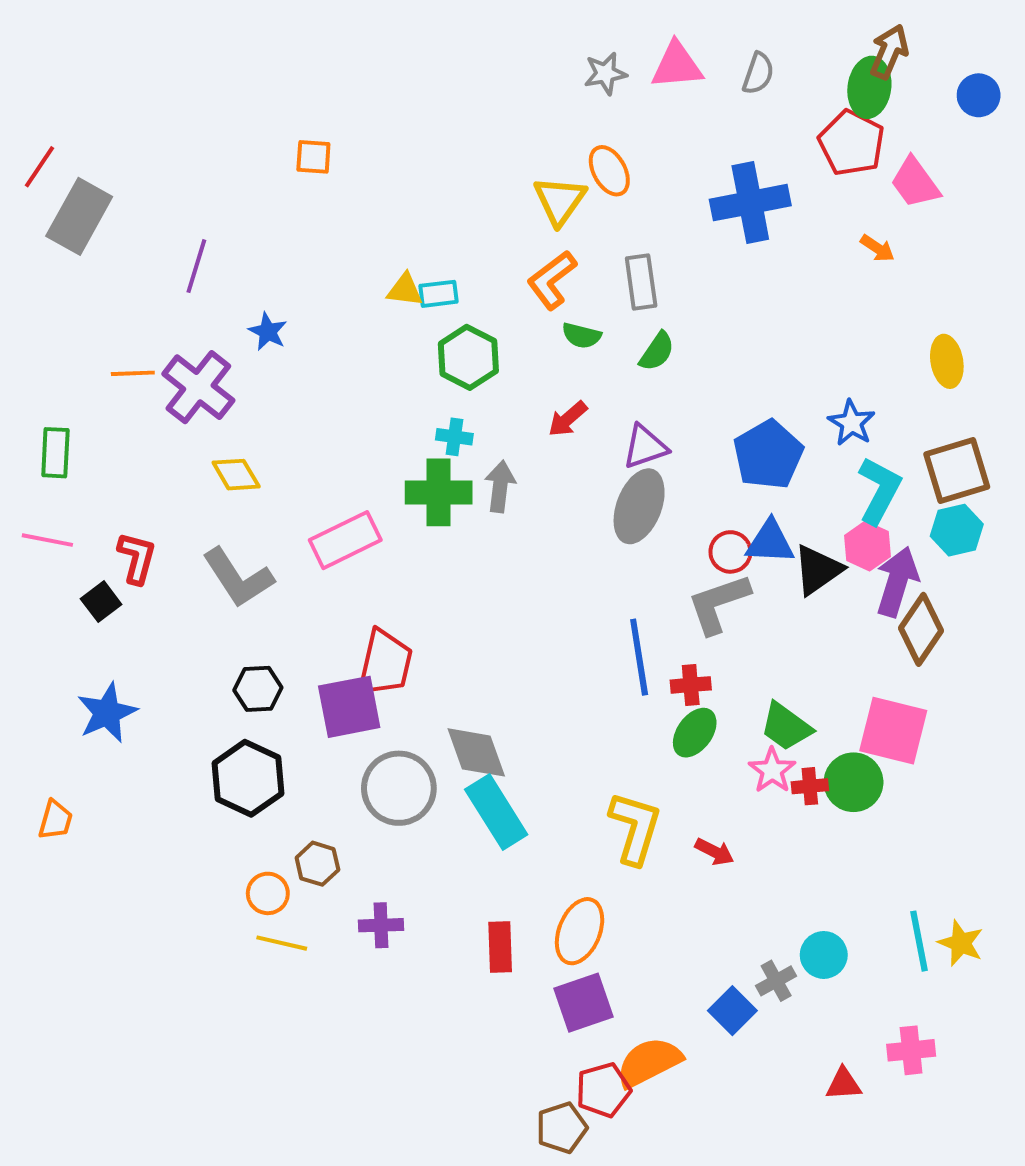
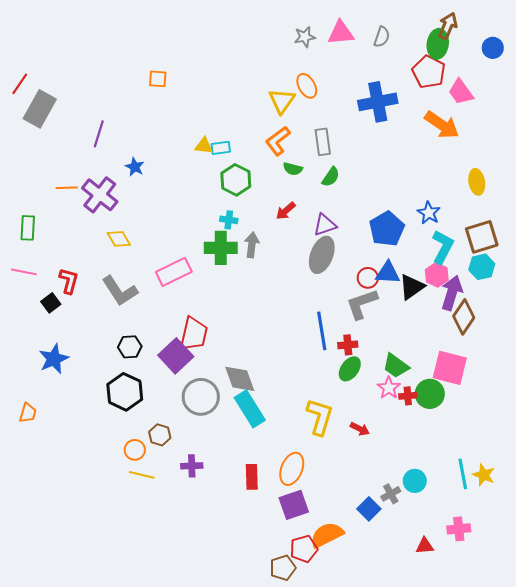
orange arrow: (877, 248) -> (442, 125), size x2.0
purple square: (349, 707) -> (176, 356), turned -32

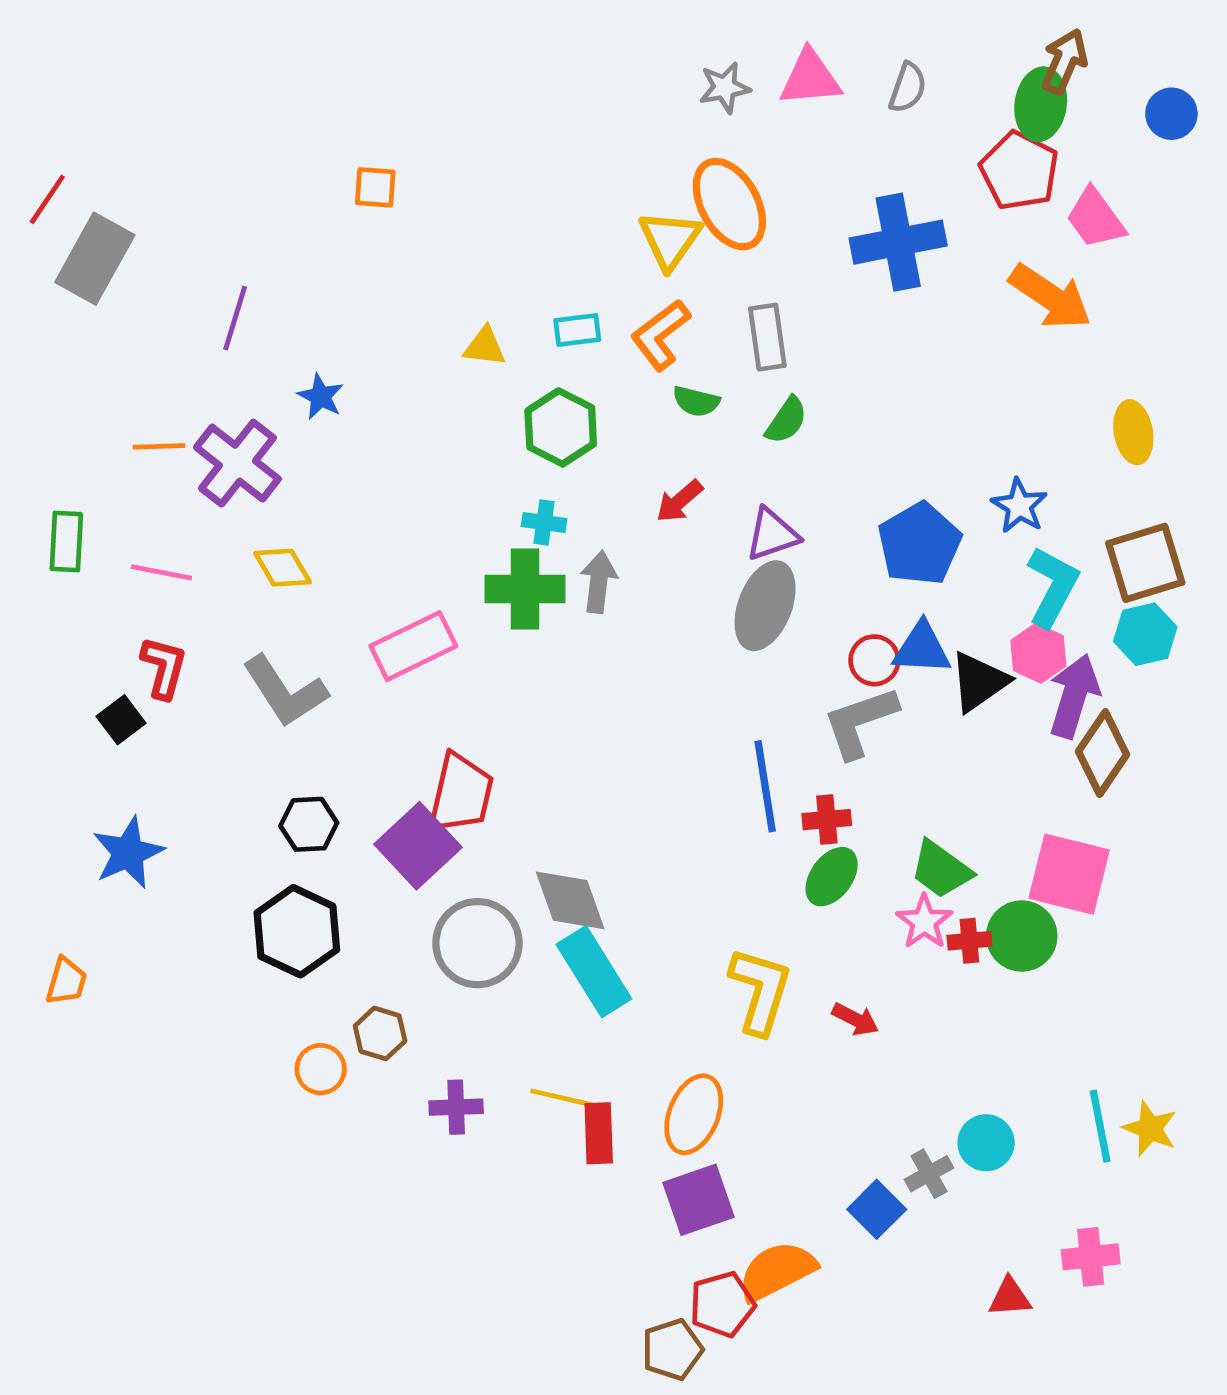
orange ellipse: (307, 86) -> (729, 204), size x1.5
cyan rectangle: (221, 148) -> (577, 330), moved
pink line: (24, 272) -> (161, 572), moved
yellow line: (142, 475) -> (561, 1098), moved

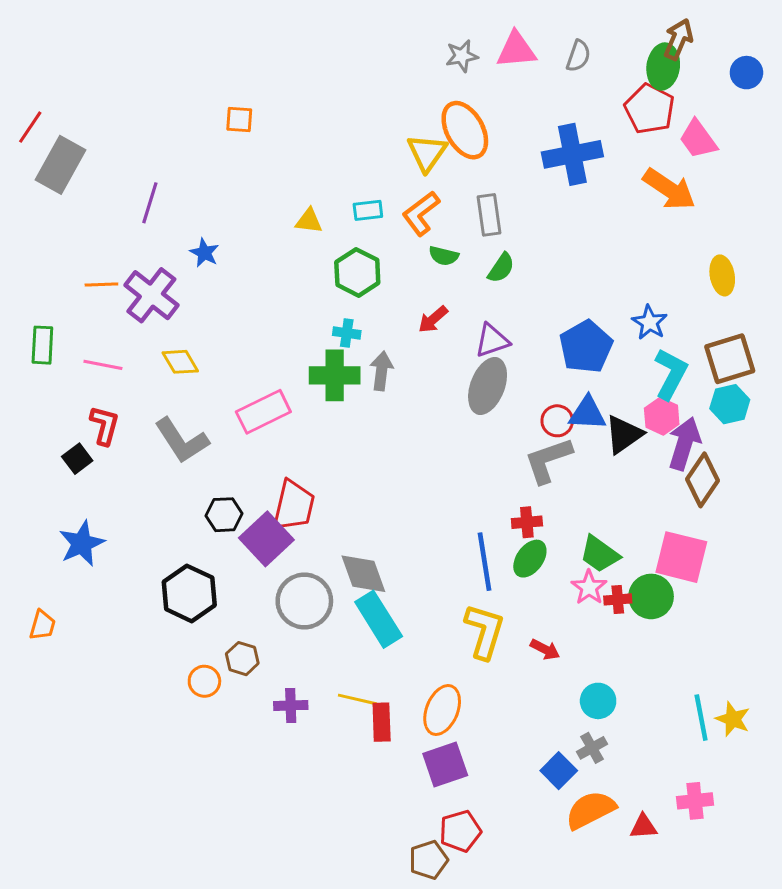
blue line: (765, 786) -> (485, 562), moved
black hexagon: (309, 824) -> (224, 515), moved
cyan circle: (986, 1143) -> (598, 701), moved
orange semicircle: (777, 1271) -> (590, 810), moved

